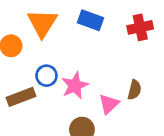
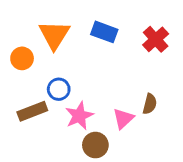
red cross: (140, 27) -> (156, 39), turned -30
pink star: (75, 86) -> (79, 116), moved

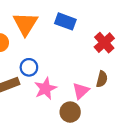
red cross: (156, 39) -> (104, 43), moved
brown circle: (95, 145) -> (70, 112), moved

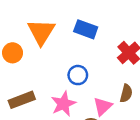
blue circle: (29, 67) -> (78, 75), moved

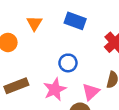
orange triangle: (41, 32) -> (34, 23), size x0.6

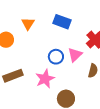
pink triangle: (91, 92) -> (75, 55), moved

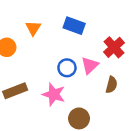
pink star: (45, 79) -> (54, 94), turned -30

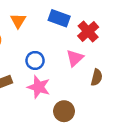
red cross: (114, 47) -> (88, 31), moved
blue circle: (67, 68) -> (35, 60), moved

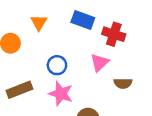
red cross: (88, 31) -> (114, 34), turned -30
brown semicircle: (97, 77) -> (123, 83), turned 77

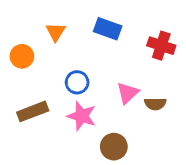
red cross: (114, 34) -> (161, 46), moved
pink triangle: (100, 63) -> (128, 93), moved

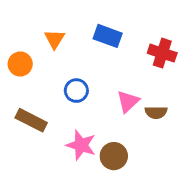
brown rectangle: (33, 111) -> (31, 120), turned 48
pink star: (82, 116) -> (81, 145), moved

